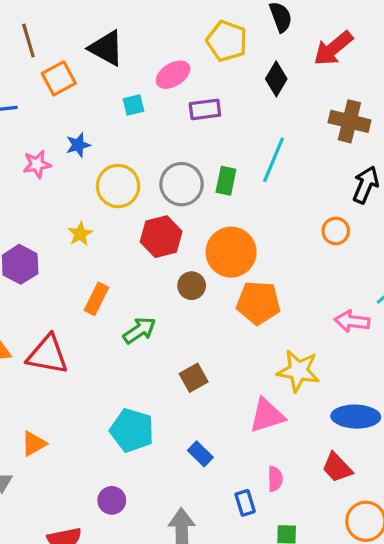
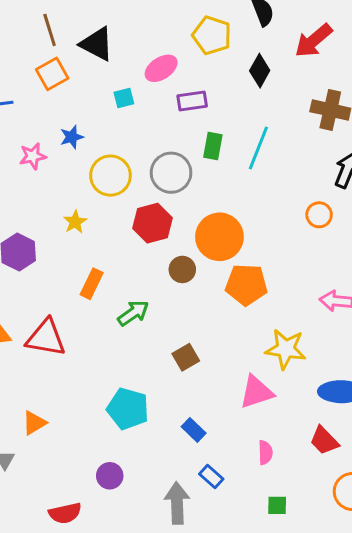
brown line: (28, 40) -> (50, 30), moved
green rectangle: (226, 181) -> (213, 146), moved
blue rectangle: (245, 503) -> (211, 477), moved, turned -30

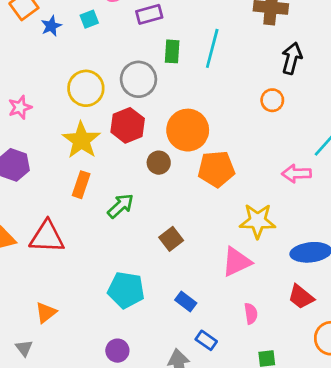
blue star: (72, 137) -> (51, 26), moved
pink star: (33, 156) -> (20, 107), moved
yellow star: (75, 222) -> (81, 140), moved, size x1.8

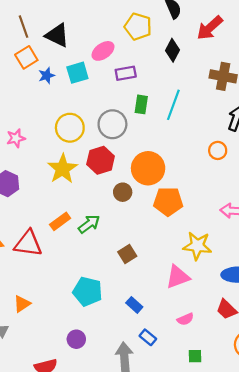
cyan square: (89, 19) -> (77, 73), size x1.5
orange rectangle: (81, 185) -> (60, 221), moved, turned 30
pink semicircle: (251, 314) -> (185, 319), turned 70

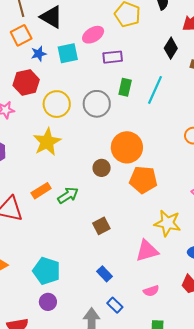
black diamond: (172, 50) -> (171, 48), moved
red hexagon: (101, 160) -> (26, 82), moved
cyan pentagon: (88, 291) -> (47, 271), moved

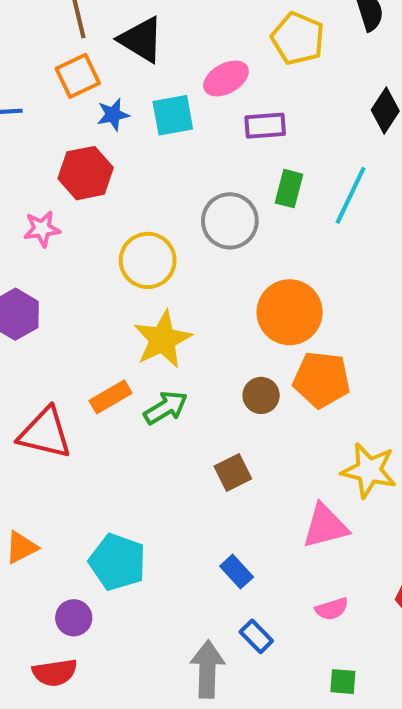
yellow circle: (57, 104) -> (148, 260), moved
yellow star: (47, 142) -> (163, 339), moved
brown circle: (102, 168) -> (261, 395), moved
purple circle: (48, 302) -> (74, 618), moved

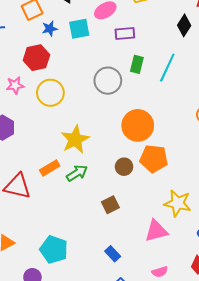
yellow circle: (148, 260) -> (50, 93), moved

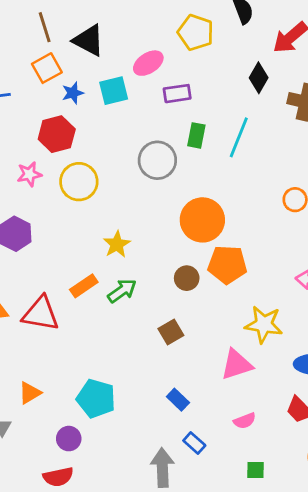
yellow star: (75, 139) -> (117, 244), size x0.7

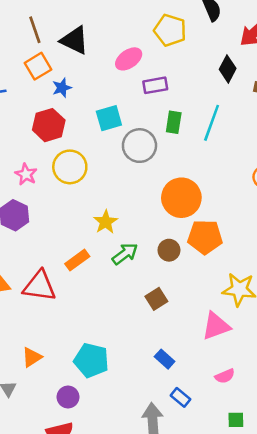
cyan square: (114, 91) -> (109, 118), moved
pink star: (29, 174) -> (26, 174), moved, turned -30
green arrow: (122, 291) -> (125, 254), moved

